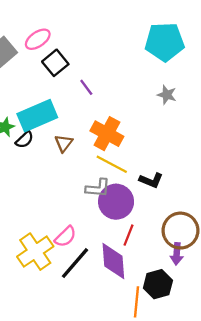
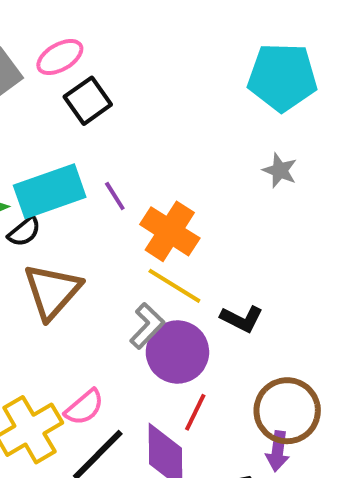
purple line: (86, 87) -> (115, 196), moved
brown triangle: (64, 143) -> (52, 291), moved, size x1.8
gray L-shape: (98, 188) -> (147, 326), turned -55

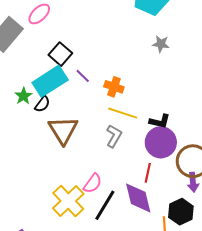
black square: (88, 101) -> (60, 54), moved
orange cross: (170, 231) -> (114, 87), size x0.7
purple circle: (177, 352) -> (161, 142), moved

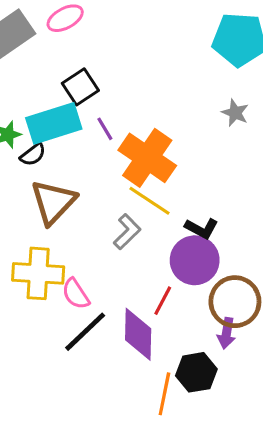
orange cross: (114, 87) -> (147, 158), size x1.8
pink semicircle: (93, 183) -> (76, 294), turned 95
yellow cross: (68, 201) -> (38, 273), moved, turned 32

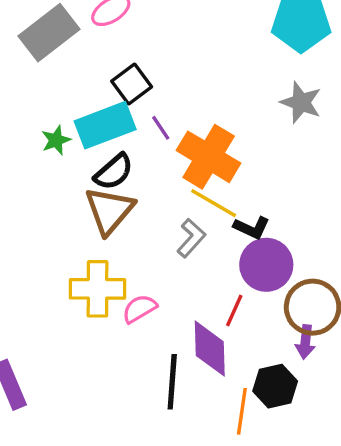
gray star: (235, 113) -> (301, 102), size x1.4
black semicircle: (33, 155) -> (114, 172), moved, size x1.4
black L-shape: (202, 228) -> (252, 228), moved
pink semicircle: (76, 294) -> (139, 309), turned 96
black line: (85, 332) -> (172, 382), moved, turned -39

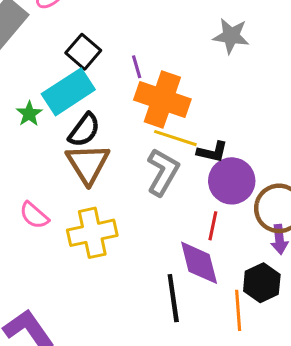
purple line: (161, 128) -> (137, 67), moved, turned 30
gray L-shape: (191, 238) -> (163, 172), size x1.4
pink semicircle: (139, 309) -> (34, 215), moved, turned -96

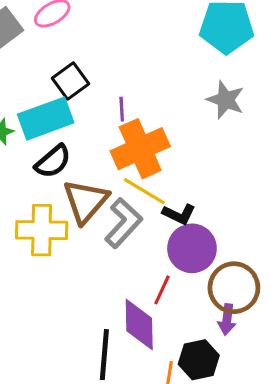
orange cross: (162, 100) -> (140, 149), turned 34
brown triangle: (88, 164) -> (86, 201), moved
yellow cross: (92, 233) -> (42, 230), moved

